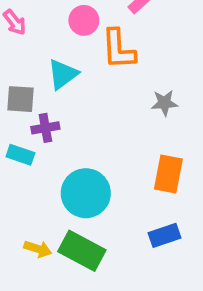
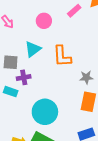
orange L-shape: (118, 49) -> (62, 56), moved
gray star: (165, 103) -> (86, 77), moved

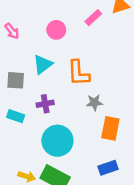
purple cross: (24, 77) -> (45, 104), moved
gray star: (86, 77) -> (94, 103), moved

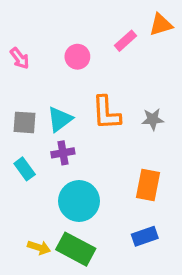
cyan triangle: (43, 64) -> (60, 119), moved
gray star: (94, 103) -> (153, 119), moved
cyan rectangle: (16, 116) -> (25, 169), turned 35

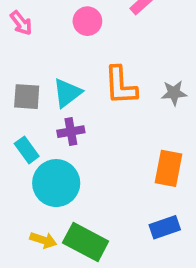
cyan circle: (79, 201) -> (56, 183), moved

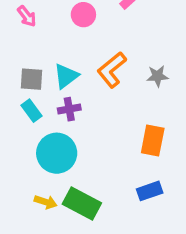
orange L-shape: (121, 86) -> (112, 70), turned 54
cyan rectangle: (27, 150) -> (31, 111), moved

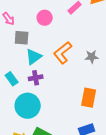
gray square: (31, 79) -> (22, 38), moved

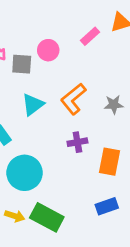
gray square: (22, 38) -> (22, 64), moved
purple cross: (36, 78) -> (77, 142), moved

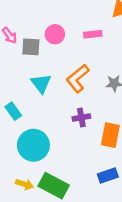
pink rectangle: (90, 36) -> (93, 34), moved, turned 36
cyan triangle: (33, 105) -> (41, 83), turned -30

